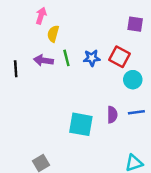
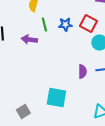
purple arrow: (43, 60) -> (29, 40), moved
cyan square: (81, 124) -> (56, 98), moved

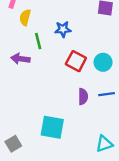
blue star: (65, 24) -> (63, 29), moved
red square: (88, 24) -> (76, 61), moved

